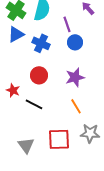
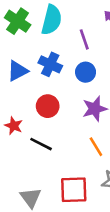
blue triangle: (16, 34) -> (18, 71), moved
blue circle: (75, 42) -> (86, 72), moved

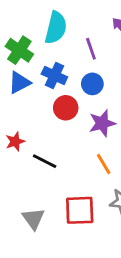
green cross: (18, 21) -> (19, 50), moved
red circle: (48, 106) -> (66, 108), moved
red star: (14, 126) -> (15, 141), turned 30

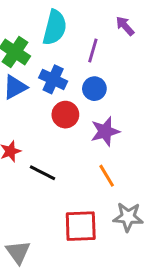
purple line: (91, 49) -> (93, 50), turned 35
gray triangle: (33, 219) -> (18, 252), moved

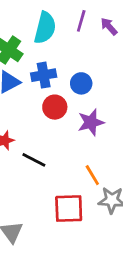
purple line: (93, 50) -> (81, 21), moved
blue cross: (53, 79) -> (44, 75), turned -35
orange line: (107, 176) -> (92, 175), moved

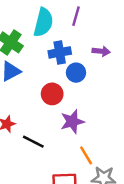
purple arrow: (109, 26) -> (101, 51), moved, turned 138
blue cross: (44, 75) -> (60, 52), moved
purple star: (91, 122) -> (72, 122), moved

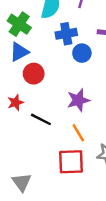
red circle: (52, 94) -> (34, 74), moved
orange line: (86, 155) -> (78, 133), moved

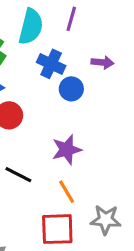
blue cross: (66, 34) -> (51, 64), turned 35

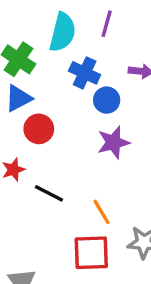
purple star: (67, 150) -> (113, 142), moved

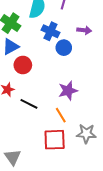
purple star: (113, 142) -> (68, 91), moved

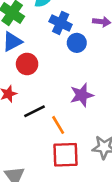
black line: (29, 104) -> (34, 111), turned -54
orange line: (61, 115) -> (58, 125), moved

